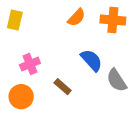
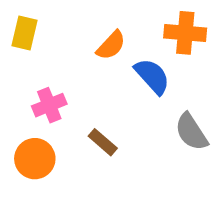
orange semicircle: (76, 17) -> (111, 45), moved
blue semicircle: (92, 60) -> (152, 76), moved

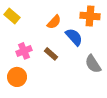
yellow rectangle: (25, 33) -> (12, 16), turned -63
brown rectangle: (103, 142) -> (51, 54), moved

